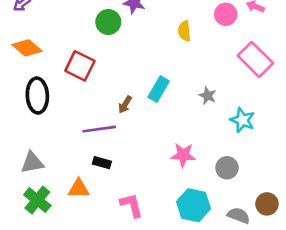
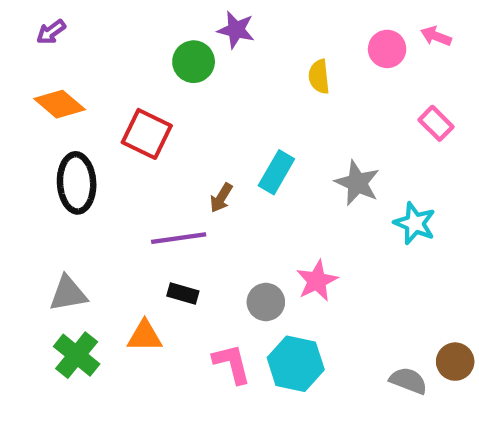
pink rectangle: (255, 59) -> (436, 123), size x0.6
gray star: (208, 96) -> (357, 183), size x1.5
pink star: (183, 155) -> (317, 281), turned -30
gray circle: (227, 168) -> (266, 302), moved
cyan hexagon: (193, 205) -> (296, 364), moved

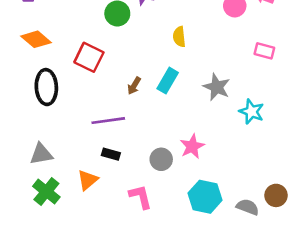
yellow semicircle: (319, 77) -> (179, 37), moved
pink rectangle: (436, 123) -> (264, 51), turned -30
brown arrow: (221, 198) -> (134, 86), moved
orange triangle: (145, 336) -> (88, 180), turned -40
cyan hexagon: (296, 364) -> (205, 197), moved

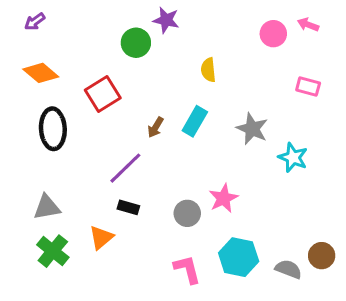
red square: (89, 57) -> (103, 94), turned 32
purple line: (108, 121) -> (125, 168), turned -36
pink L-shape: (141, 197) -> (187, 269), moved

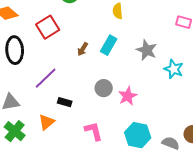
purple line: (125, 168) -> (46, 78), moved
gray circle: (187, 213) -> (104, 88), moved
pink L-shape: (187, 269) -> (94, 131), moved

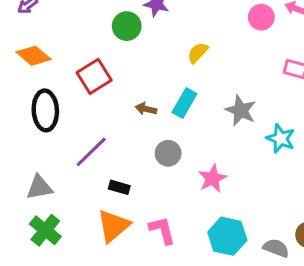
yellow semicircle: (118, 11) -> (198, 53), turned 49
brown arrow: (83, 49) -> (146, 109), turned 72
gray circle: (104, 88) -> (168, 153), moved
orange triangle: (47, 122) -> (113, 226), moved, size x1.4

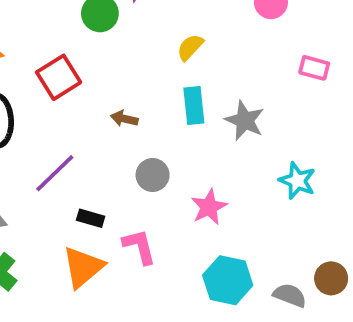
cyan rectangle: (184, 103) -> (194, 105), moved, turned -36
cyan star: (281, 139) -> (297, 181), moved
pink L-shape: (162, 230) -> (139, 246), moved

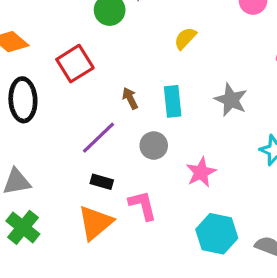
cyan rectangle: (194, 105) -> (173, 101), moved
brown arrow: (124, 119) -> (130, 98), turned 50
purple line: (55, 173) -> (99, 138), moved

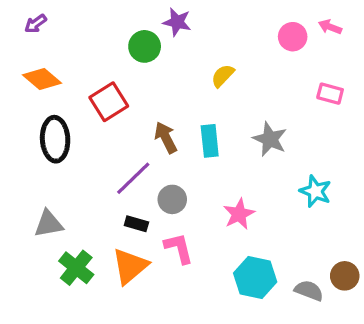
brown arrow: (130, 98) -> (166, 138), size x1.4
gray circle: (154, 146) -> (172, 199), moved
green cross: (23, 227) -> (76, 268), moved

